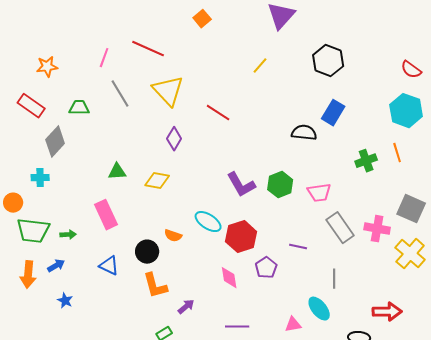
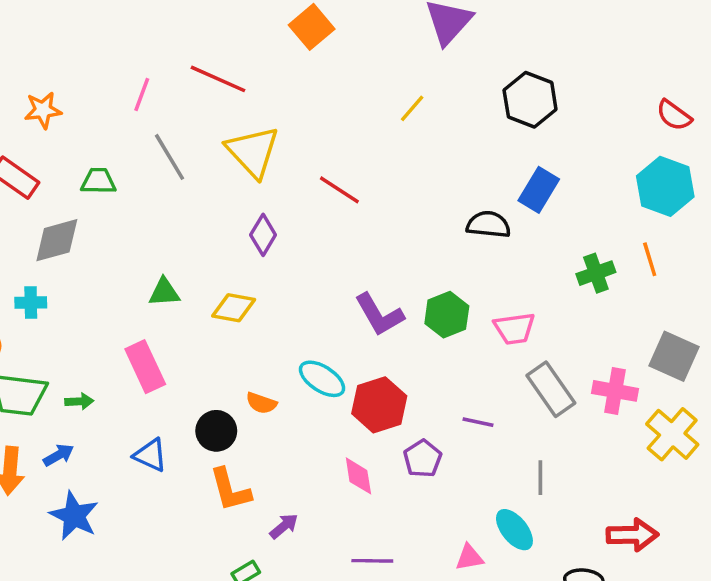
orange square: (202, 19) -> (312, 27), size x1.4
gray diamond: (55, 142) -> (57, 240), turned 32
blue star: (65, 301) -> (74, 516), size x1.8

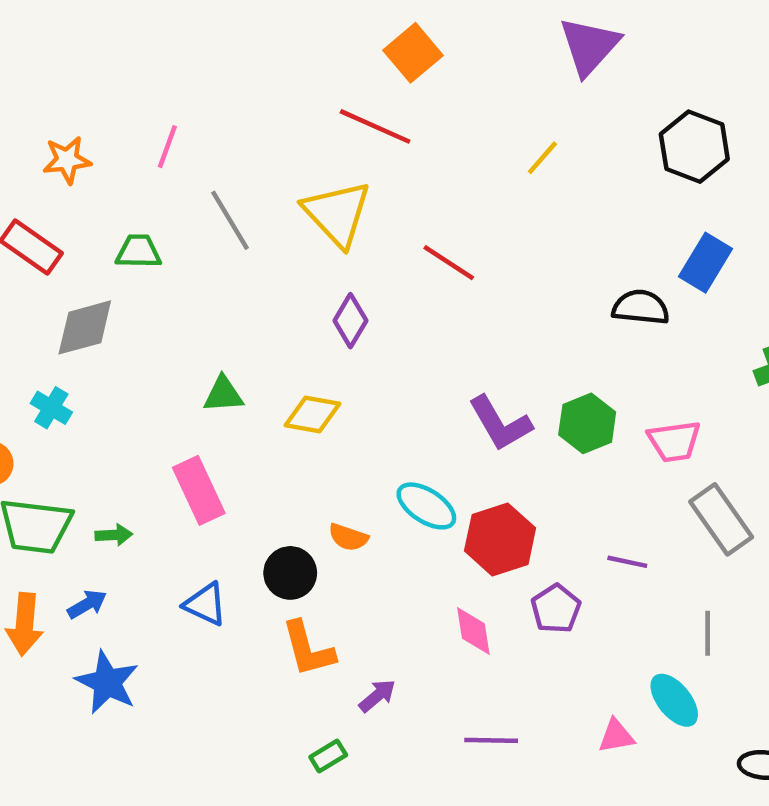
red line: (218, 79) -> (375, 126), moved
pink line: (142, 95) -> (167, 147), moved
cyan cross: (31, 303) -> (51, 408), turned 32

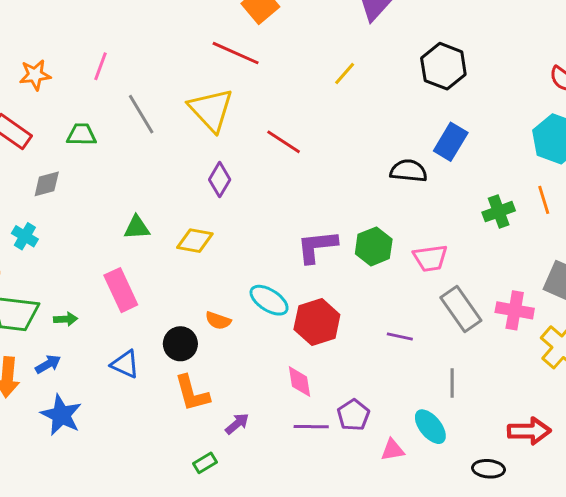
gray diamond: (85, 327) -> (47, 184), size x0.7
purple L-shape: (500, 423) -> (317, 246), turned 114
purple pentagon: (556, 609) -> (353, 415), moved
purple line: (491, 740) -> (311, 427), moved

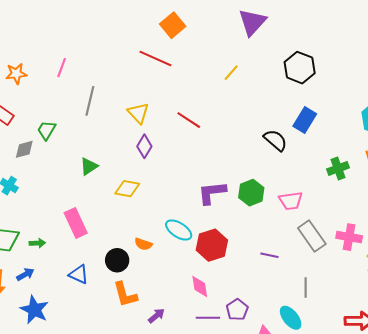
yellow triangle: (211, 110) -> (138, 113), moved, size x0.7
gray line: (141, 114) -> (90, 101), turned 44
green trapezoid: (82, 134) -> (46, 130), moved, turned -60
black semicircle: (409, 171) -> (275, 140), turned 35
green triangle: (137, 228) -> (89, 166), moved, turned -30

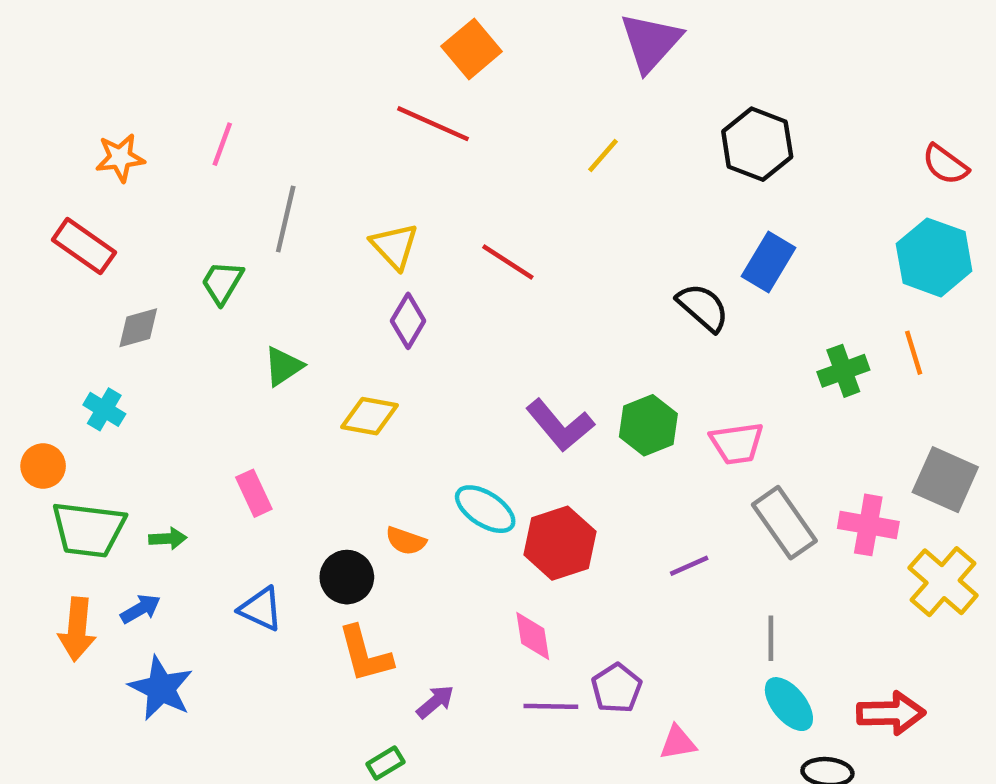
green trapezoid: (46, 130) -> (222, 282), moved
purple L-shape: (212, 193) -> (560, 425), turned -124
pink rectangle: (76, 223) -> (254, 493), size x0.7
purple line: (269, 255) -> (689, 566), turned -36
cyan ellipse: (291, 318) -> (789, 704), moved

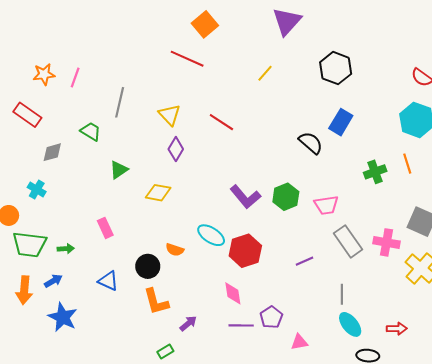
pink line: (222, 144) -> (75, 77), moved
green trapezoid: (222, 282) -> (91, 131), turned 90
red arrow: (891, 713) -> (397, 329), size x0.7

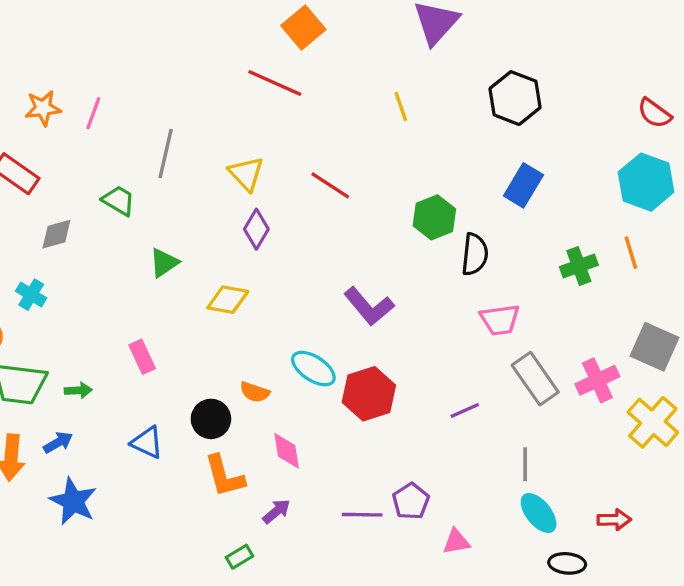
yellow line: (265, 73) -> (401, 106), turned -60
black semicircle: (311, 143) -> (475, 254), moved, turned 55
green hexagon: (286, 197) -> (434, 217), moved
pink cross: (386, 242) -> (597, 380), turned -35
pink diamond: (233, 293) -> (287, 451), moved

